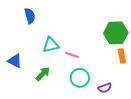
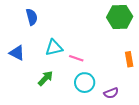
green hexagon: (116, 33) -> (120, 17), moved
blue triangle: (15, 61) -> (17, 53), moved

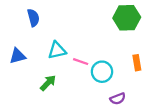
blue triangle: (17, 53) -> (18, 56), turned -42
cyan circle: (85, 83) -> (102, 72), moved

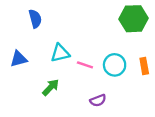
cyan circle: (102, 72) -> (115, 65), moved
purple semicircle: (118, 99) -> (98, 100), moved

